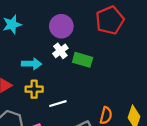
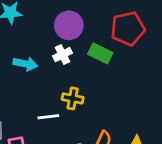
green rectangle: (83, 60) -> (100, 53), moved
yellow cross: (34, 89) -> (73, 98), moved

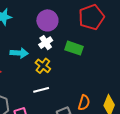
green rectangle: (100, 53) -> (74, 48), moved
yellow cross: (73, 98) -> (43, 66), moved, turned 35

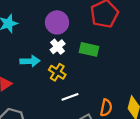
white line: (41, 90) -> (70, 97), moved

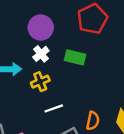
yellow cross: (57, 72) -> (40, 82), turned 35

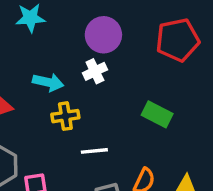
green rectangle: (75, 57) -> (157, 114), moved
yellow cross: (40, 82) -> (65, 116), moved

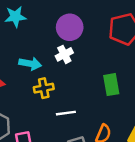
green rectangle: (157, 114) -> (111, 85), turned 55

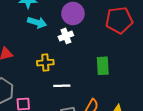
cyan arrow: (30, 64) -> (37, 22), moved

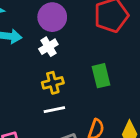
yellow cross: (45, 63) -> (53, 83), moved

